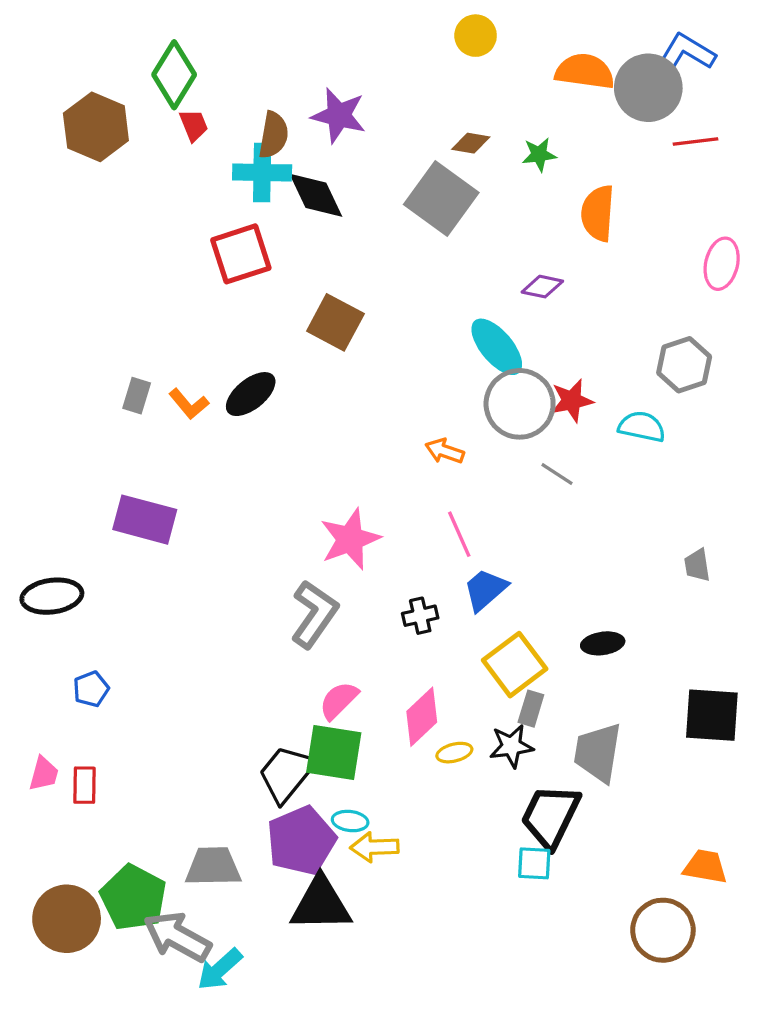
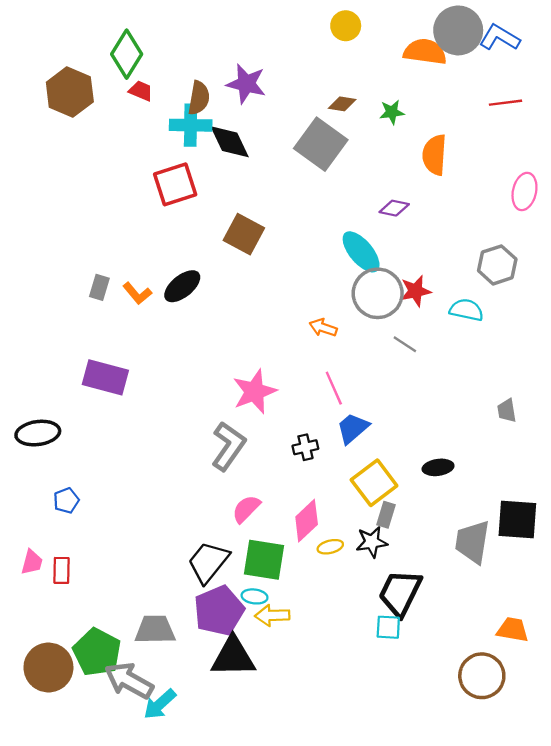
gray circle: (648, 88) -> (458, 30), moved
red trapezoid: (194, 125) -> (141, 91), turned -45
green square: (334, 753) -> (264, 560), moved
gray trapezoid: (598, 753) -> (472, 542), moved

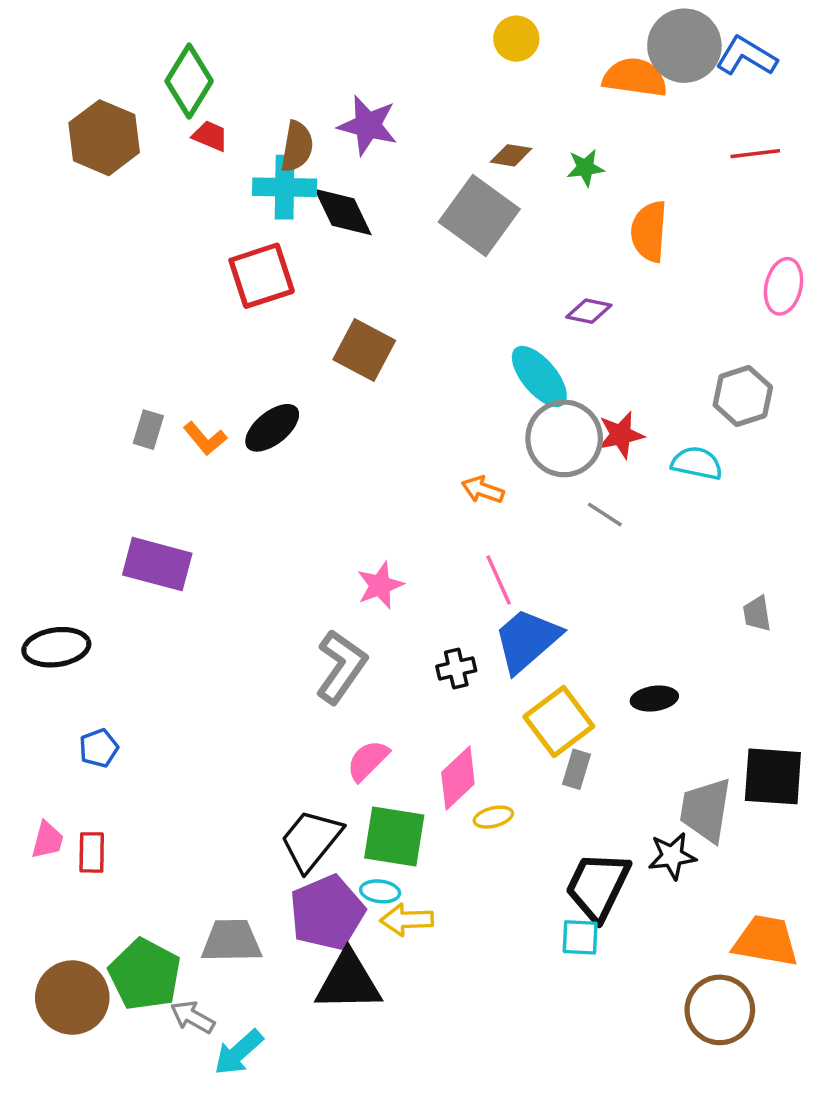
pink star: (254, 392) -> (380, 585), size x0.7
blue trapezoid: (353, 428) -> (527, 640), size x1.4
black star: (372, 542) -> (672, 856), moved
orange trapezoid: (513, 630) -> (766, 941), size x1.4
gray arrow: (129, 681) -> (193, 1017), size x0.6

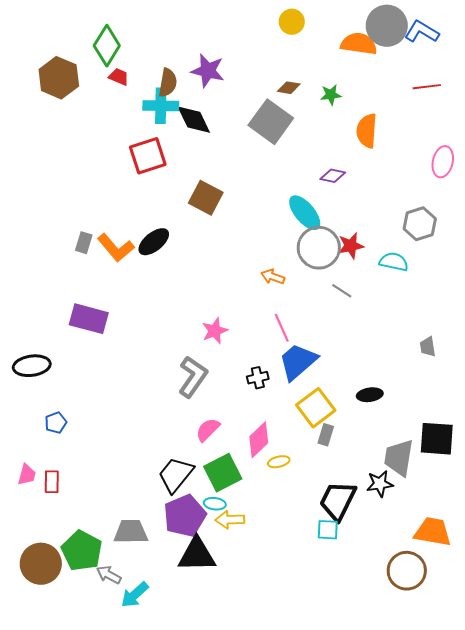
orange L-shape: (205, 438) -> (116, 248), size x1.5
green square: (394, 837) -> (223, 473), turned -36

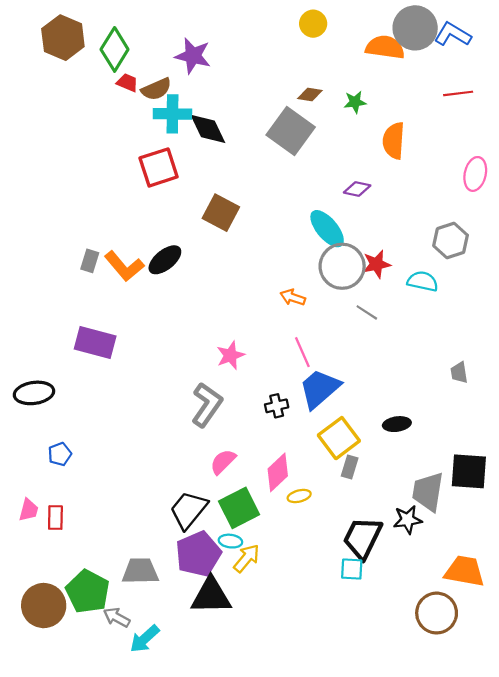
purple star: (208, 71) -> (193, 56), moved
brown hexagon: (59, 78) -> (63, 38), moved
brown semicircle: (168, 83) -> (156, 89), moved, turned 56
yellow arrow: (230, 520) -> (247, 558), turned 132

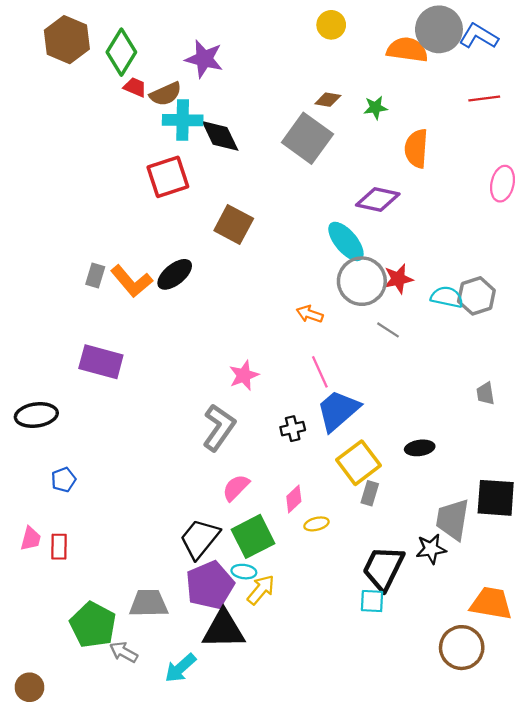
purple diamond: (357, 189) -> (378, 200), size x1.5
gray hexagon: (451, 240) -> (476, 296), moved
pink diamond: (278, 472) -> (294, 499), size x0.7
brown circle: (44, 606) -> (29, 687), moved, size x0.6
cyan arrow: (145, 639) -> (180, 668), moved

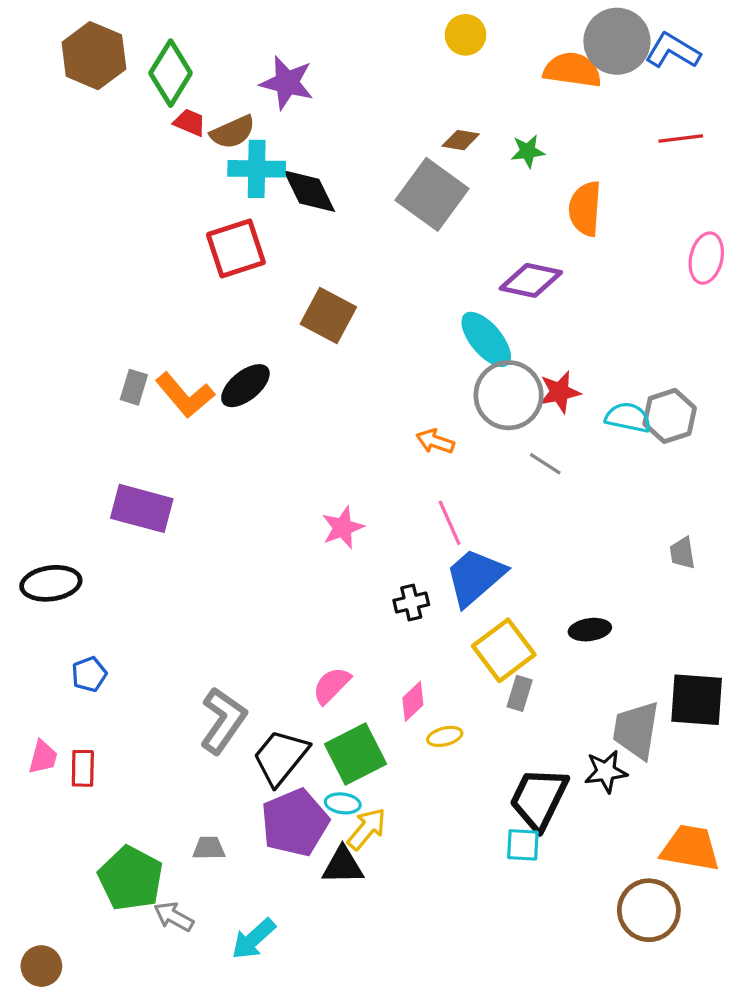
gray L-shape: (219, 427) -> (223, 720), moved
gray trapezoid: (149, 603) -> (209, 848), size x0.6
black triangle: (223, 629) -> (343, 866), moved, size x0.7

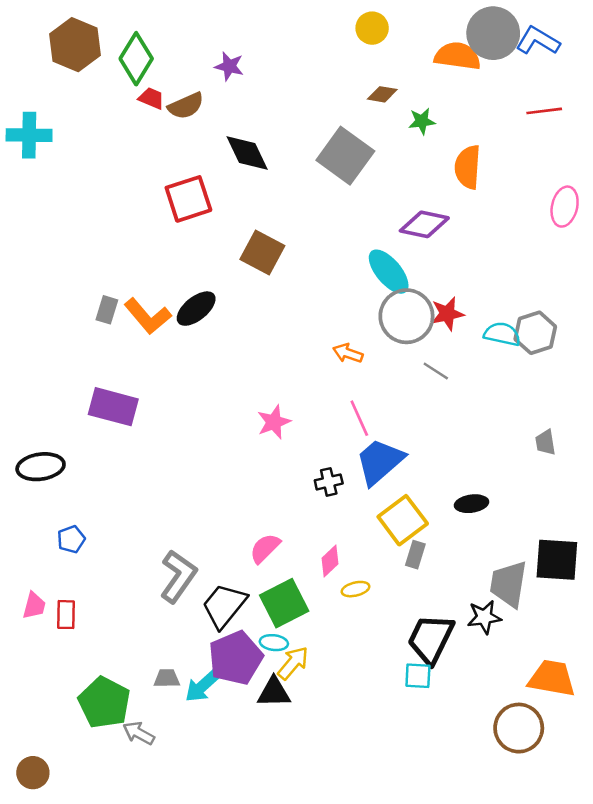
purple star: (287, 83) -> (229, 66), size x0.7
brown diamond: (461, 140) -> (382, 94), moved
cyan cross: (257, 169) -> (29, 135), moved
cyan arrow: (253, 939) -> (202, 686), moved

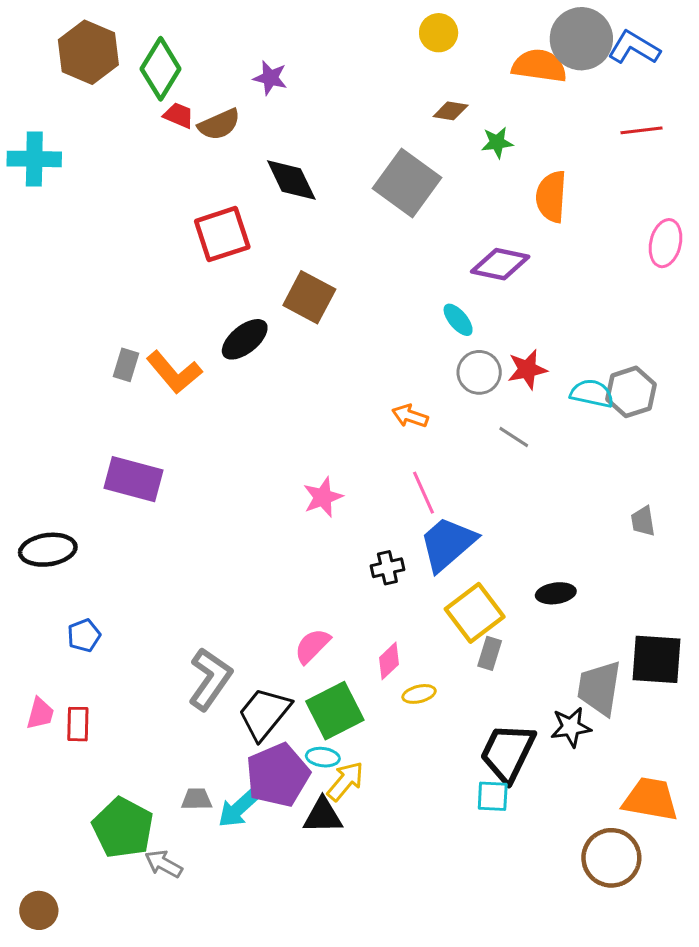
cyan ellipse: (389, 272) -> (458, 320), size x0.6
black ellipse: (196, 309) -> (245, 339), moved
gray circle: (406, 316) -> (479, 372), size x0.7

